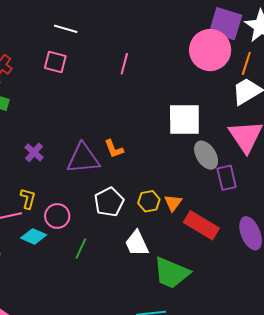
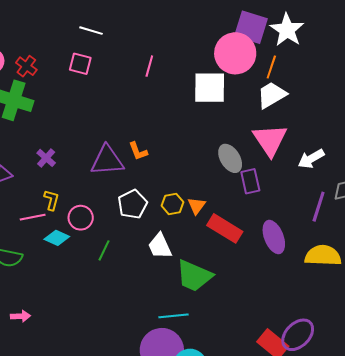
white square: (184, 120) -> (210, 88), moved
purple cross: (34, 152) -> (46, 158), moved

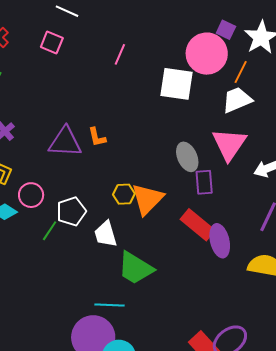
purple square: (251, 27) -> (226, 30), size x0.6
white pentagon: (133, 204) -> (71, 211), moved
orange triangle: (197, 206) -> (147, 199), size x1.8
red rectangle: (225, 228) -> (198, 225), moved

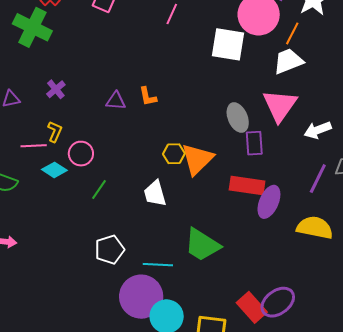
purple triangle: (65, 142) -> (116, 101), size x0.6
white pentagon: (71, 211) -> (110, 250), moved
red rectangle: (198, 225) -> (247, 186), turned -32
purple ellipse: (220, 241) -> (269, 202), turned 36
green trapezoid: (135, 268) -> (202, 245), moved

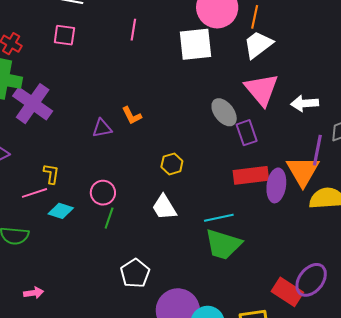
purple cross: (56, 89) -> (33, 104), moved, size x2.0
white arrow: (318, 130) -> (305, 103), turned 32
pink circle: (81, 154) -> (103, 193), moved
orange triangle: (197, 159) -> (303, 171), moved
cyan line: (158, 265) -> (219, 218), moved

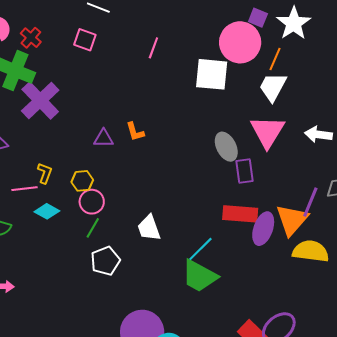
white trapezoid: (258, 45) -> (273, 87), turned -36
white arrow: (305, 103) -> (318, 134), moved
yellow hexagon: (172, 164) -> (82, 181), moved
cyan line: (219, 218) -> (200, 249), turned -44
white pentagon: (135, 273) -> (105, 261), moved

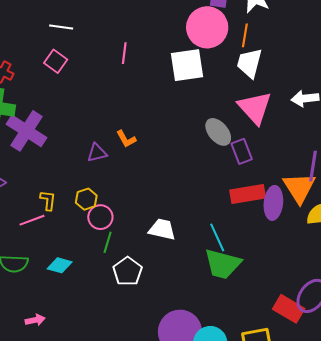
pink square: (85, 40) -> (56, 61), turned 30
cyan diamond: (47, 211) -> (60, 265), moved
white trapezoid: (149, 228) -> (162, 229), turned 136
cyan line: (200, 249) -> (217, 237), turned -56

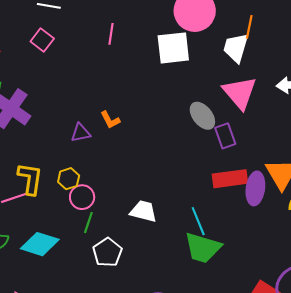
orange line: (245, 35) -> (249, 27), moved
yellow L-shape: (48, 200) -> (30, 179), size x1.6
cyan diamond: (60, 265) -> (40, 244), size x1.5

